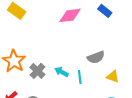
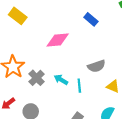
blue rectangle: (105, 11) -> (91, 19), moved
pink diamond: (70, 15) -> (58, 40), moved

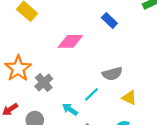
cyan arrow: (61, 80) -> (70, 109), moved
cyan line: (79, 86) -> (92, 94), turned 48

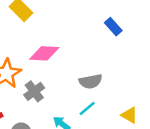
pink diamond: (70, 41) -> (44, 53), moved
gray semicircle: (112, 74) -> (91, 81), moved

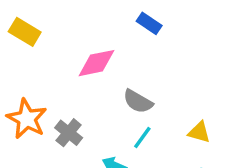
pink diamond: (44, 53) -> (96, 63), moved
gray semicircle: (91, 81) -> (138, 101), turned 55

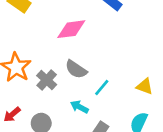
gray semicircle: (138, 101) -> (76, 69), moved

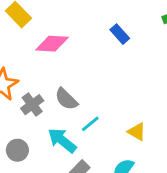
pink diamond: (71, 29) -> (52, 44), moved
cyan arrow: (79, 107) -> (62, 140), size x1.5

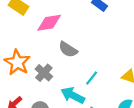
gray semicircle: (66, 99) -> (68, 49), moved

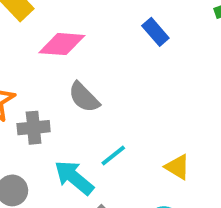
gray cross: (44, 73) -> (34, 128), turned 30

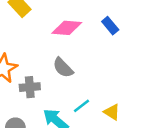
pink diamond: (62, 44) -> (67, 28), moved
yellow triangle: (177, 167) -> (112, 112), moved

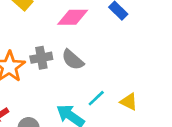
gray cross: (30, 87) -> (41, 58), moved

